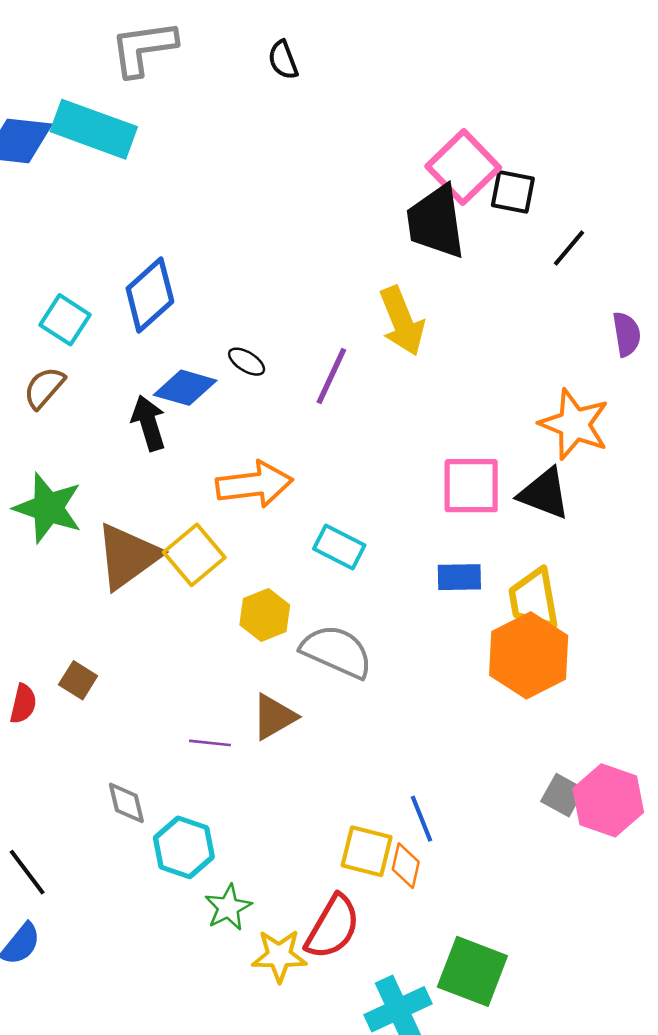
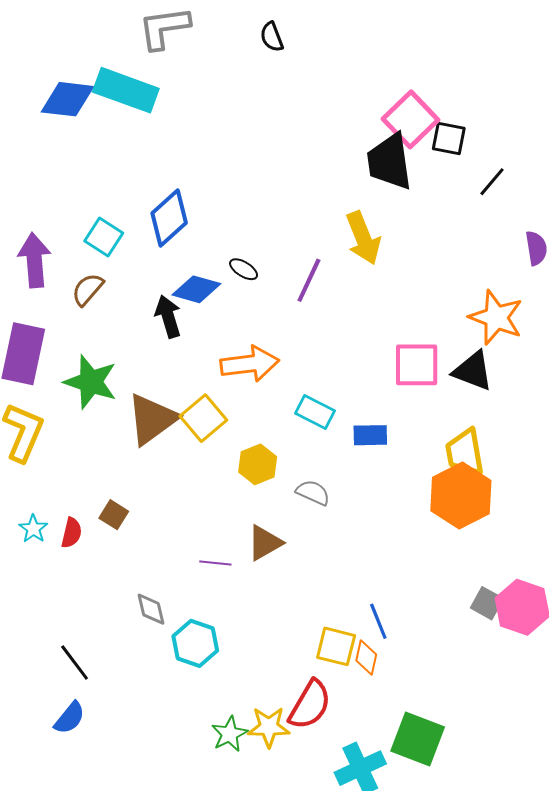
blue rectangle: (459, 577) -> (370, 435), moved
gray semicircle: (337, 651) -> (313, 493), size x0.6
green star: (228, 907) -> (229, 734), moved

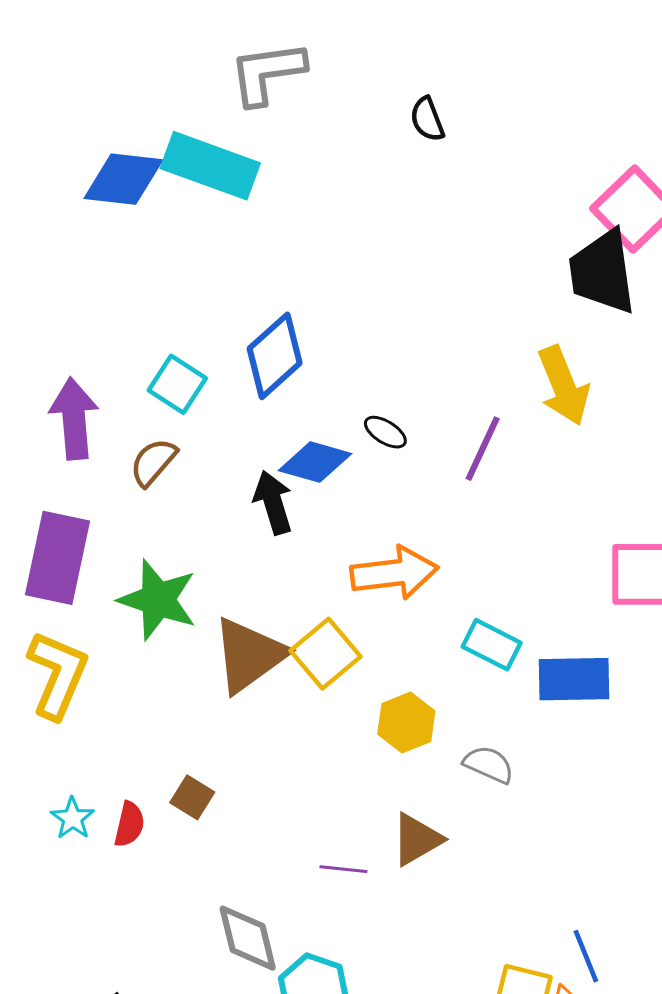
black semicircle: (272, 37) -> (427, 119), moved
blue rectangle: (370, 435) -> (574, 679), size x1.4
gray diamond: (151, 609) -> (248, 938), size x1.4

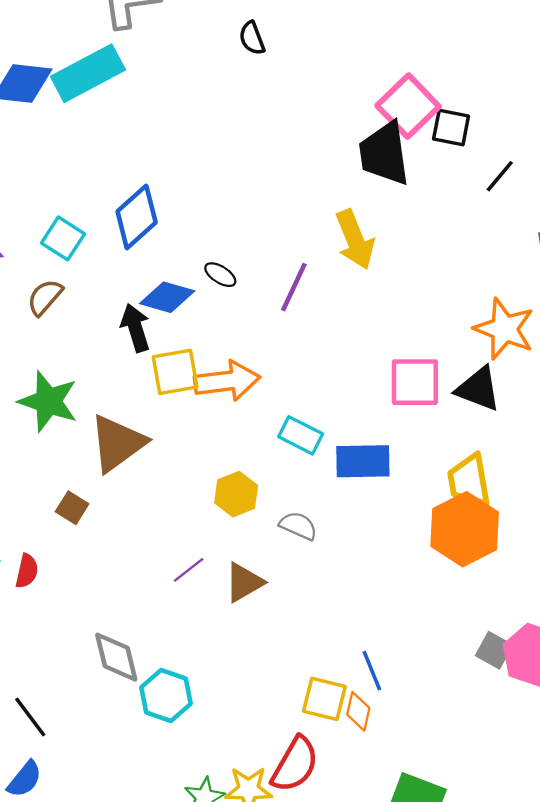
cyan rectangle: (210, 166) -> (88, 73), turned -48
yellow square: (325, 654) -> (175, 372), moved, turned 30
brown square: (192, 797) -> (72, 508), moved
purple line: (343, 869) -> (189, 570), moved, turned -44

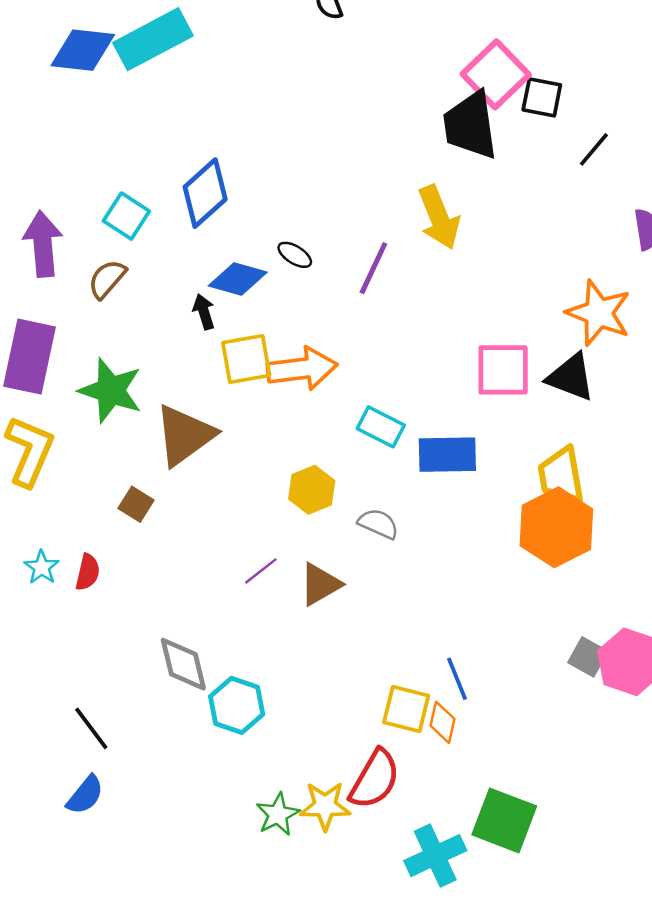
black arrow: (135, 328) -> (204, 312), size x0.7

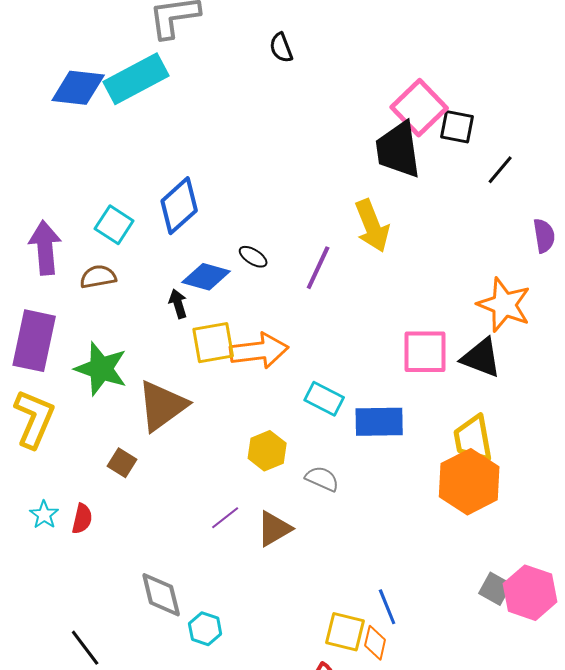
brown semicircle: (107, 279) -> (98, 277), turned 39
cyan hexagon: (237, 705) -> (205, 629), size x0.7

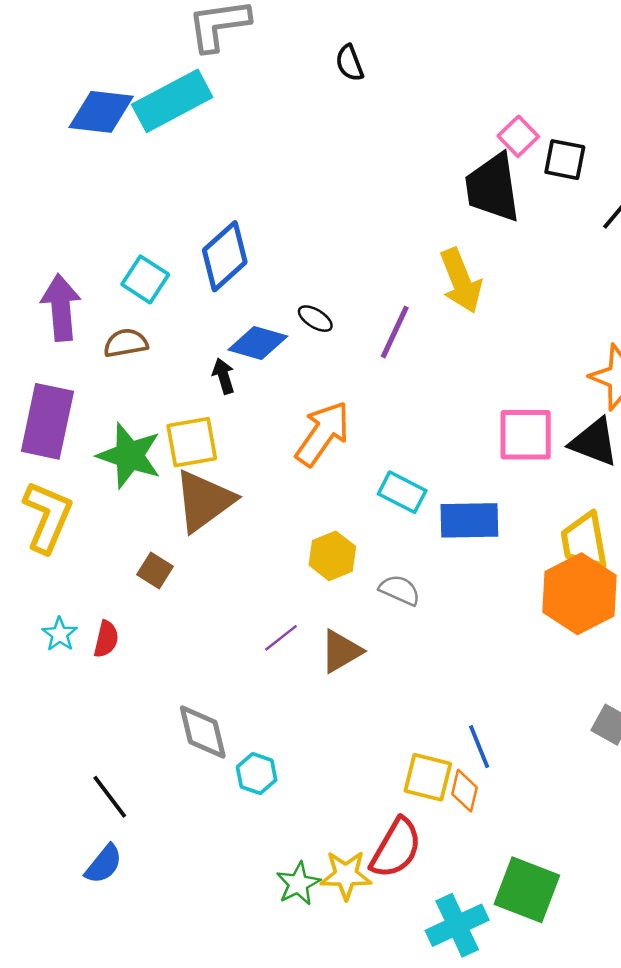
pink square: (419, 108) -> (518, 136), size x0.6
yellow square: (213, 343) -> (192, 442), moved
orange arrow: (259, 351) -> (323, 434), turned -48

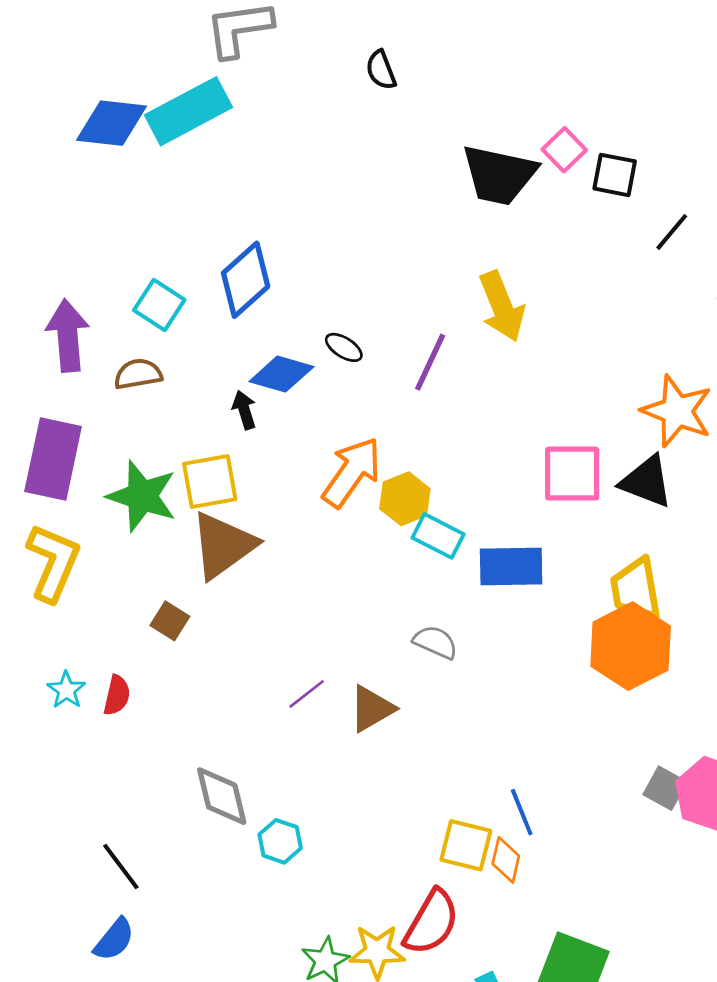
black trapezoid: (493, 188) -> (499, 175), moved, turned -70
yellow hexagon: (332, 556) -> (405, 499), moved

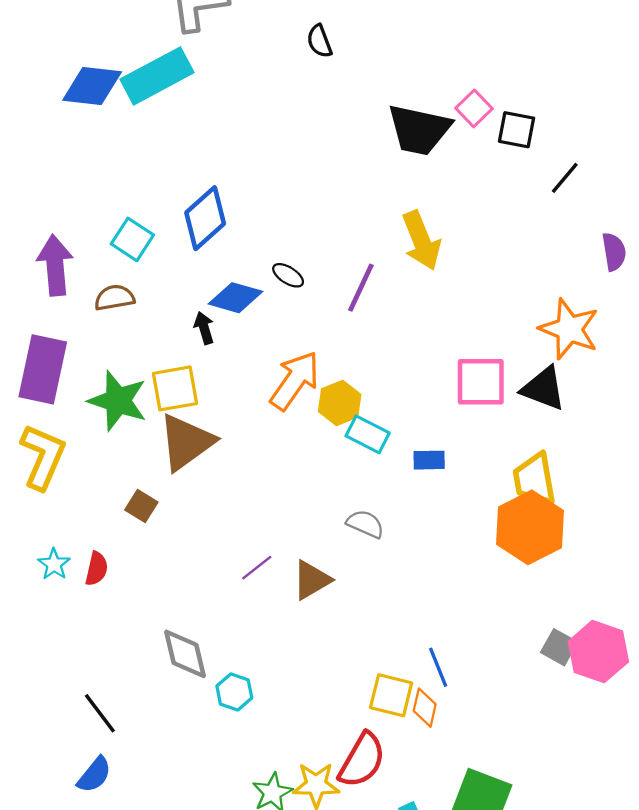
blue rectangle: (511, 567) -> (429, 460), size x0.6

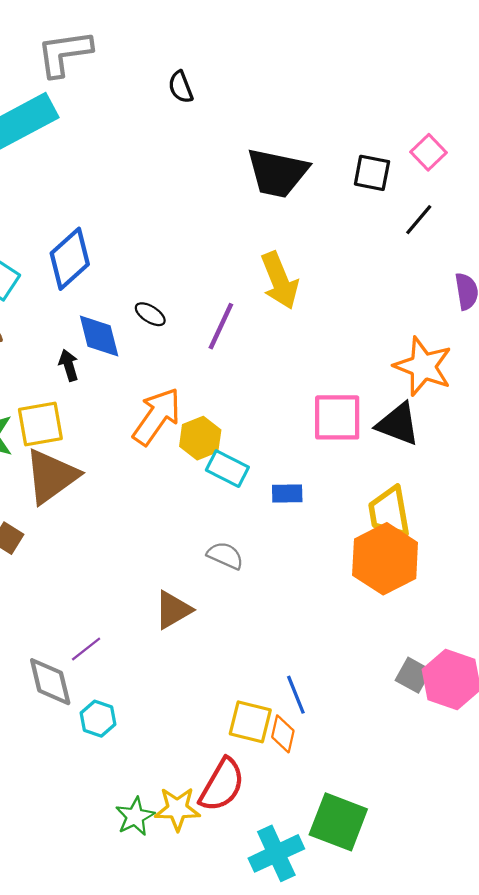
pink square: (474, 108) -> (429, 152), moved
blue diamond: (235, 298) -> (99, 336), turned 60
purple line: (257, 568) -> (86, 649), moved

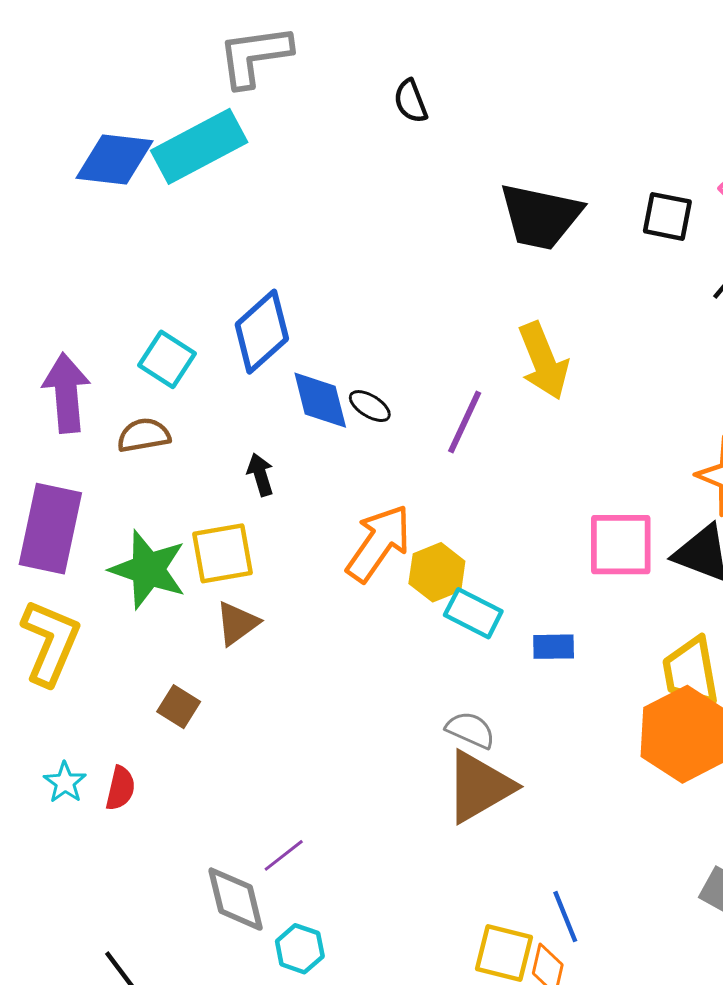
blue diamond: (99, 336) -> (320, 400), moved
brown triangle: (51, 476) -> (237, 623), size x0.6
brown triangle: (173, 610) -> (479, 787), moved, size x1.4

